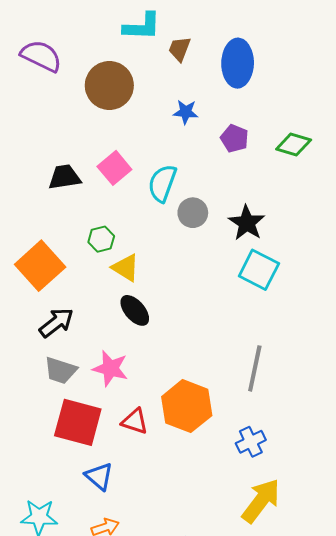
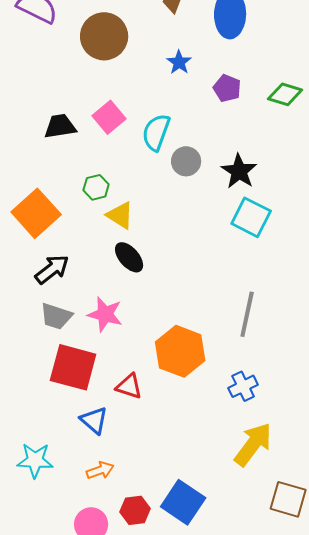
blue star: (186, 112) -> (179, 62), turned 30
red triangle: (135, 421) -> (129, 386), moved

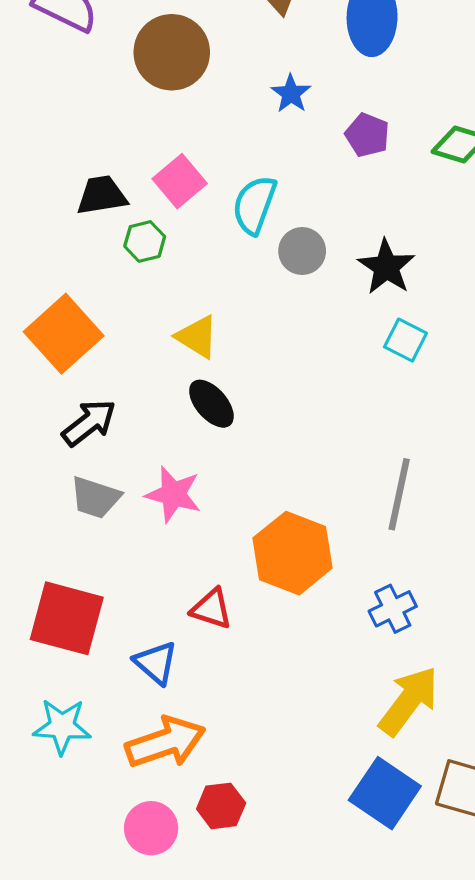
green hexagon: (96, 187) -> (145, 241), moved
cyan square: (251, 217) -> (405, 340), size x0.7
red square: (73, 367) -> (67, 618), moved
orange arrow: (100, 470) -> (165, 742), size x1.8
blue square: (183, 502) -> (385, 793), moved

